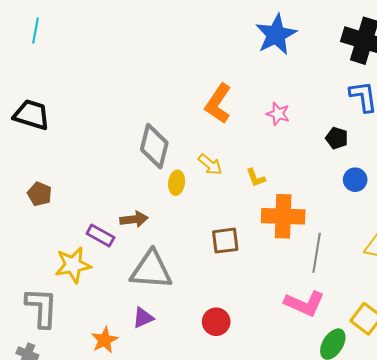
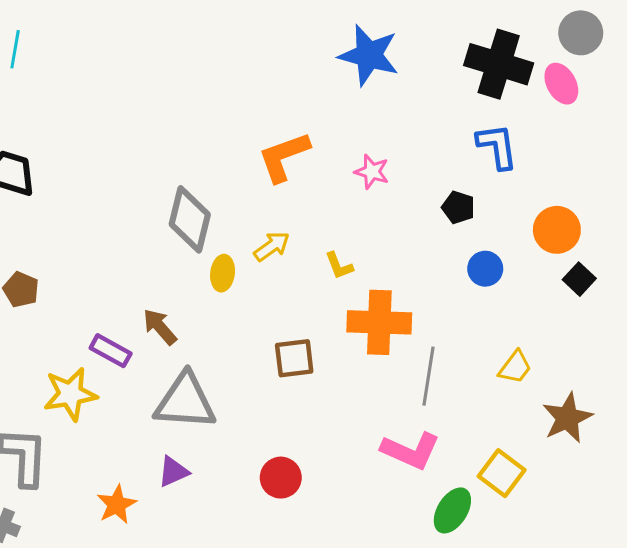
blue star: (276, 35) -> (369, 55), turned -30
orange L-shape: (218, 104) -> (284, 157), turned 36
yellow arrow: (210, 164) -> (272, 246), turned -75
brown arrow: (134, 219) -> (160, 327), turned -124

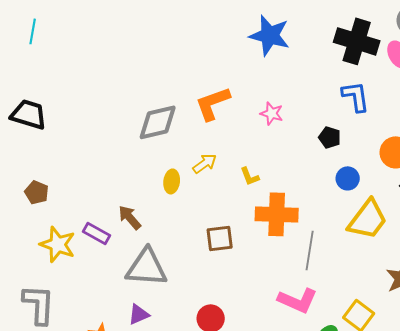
gray diamond: (190, 219) -> (158, 122), moved, turned 63
yellow trapezoid: (515, 367) -> (368, 219), moved, size x1.8
yellow star: (70, 394) -> (58, 244), moved, turned 30

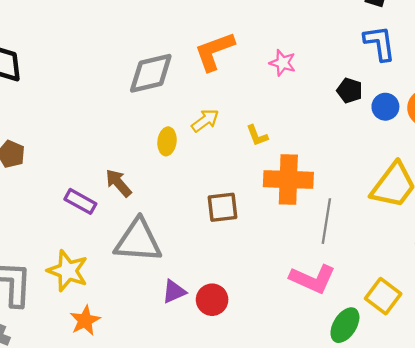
blue circle: (348, 178) -> (385, 107), moved
yellow star: (58, 244) -> (68, 271), moved
purple triangle: (139, 314) -> (174, 292), moved

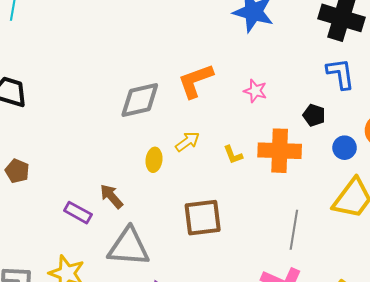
blue circle: (385, 107) -> (345, 148), moved
orange cross: (288, 180) -> (280, 151), moved
brown square: (222, 207) -> (203, 218), size x1.4

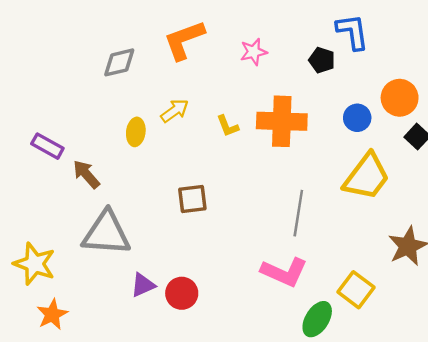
pink star: (255, 91) -> (254, 52), turned -30
gray diamond: (140, 100) -> (119, 62), size x0.7
black pentagon: (314, 115) -> (322, 60), moved
purple rectangle: (78, 213) -> (47, 146), moved
brown square: (203, 218) -> (192, 199), size x0.7

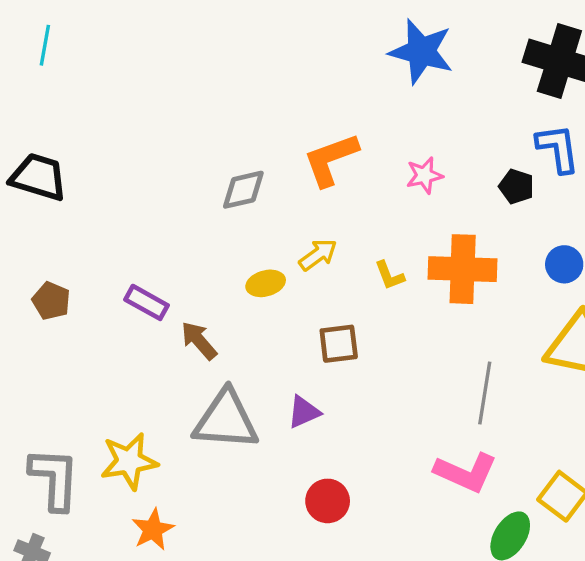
yellow ellipse: (136, 132) -> (266, 283), turned 68
brown square: (192, 199) -> (339, 344), moved
yellow star: (35, 264) -> (129, 461), turned -30
purple triangle: (143, 285) -> (304, 412), moved

